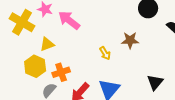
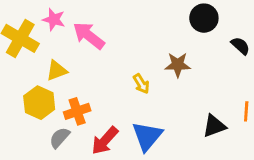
black triangle: (155, 82) -> (214, 126), turned 30

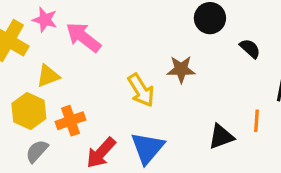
yellow arrow: (141, 84) -> (141, 90), size x1.5
gray semicircle: (60, 138) -> (37, 151), moved

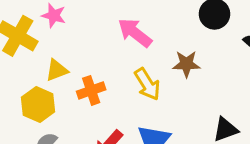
pink arrow: (83, 37) -> (135, 33), moved
orange cross: (71, 121) -> (91, 90), moved

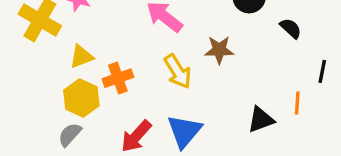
yellow hexagon: (38, 105) -> (81, 98), moved

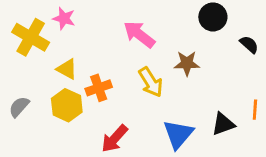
yellow triangle: (81, 57) -> (67, 69), turned 50
blue triangle: (184, 131) -> (178, 134), moved
gray semicircle: (70, 135) -> (19, 107), moved

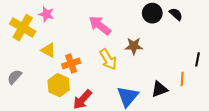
black semicircle: (249, 44) -> (176, 14), moved
yellow hexagon: (67, 105) -> (59, 85), moved

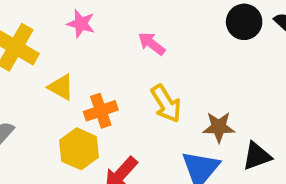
pink star: (46, 14) -> (81, 24), moved
pink arrow: (100, 25) -> (152, 44), size x0.7
brown star: (134, 46) -> (219, 127), moved

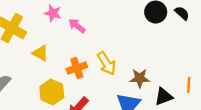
pink arrow: (152, 44) -> (77, 26), moved
orange cross: (101, 111) -> (77, 68), moved

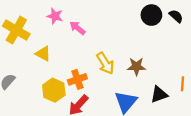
orange cross: (77, 68) -> (77, 79), moved
brown star: (140, 78) -> (136, 67), moved

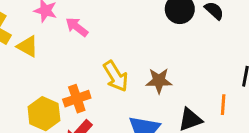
yellow triangle: (43, 54) -> (28, 46), moved

